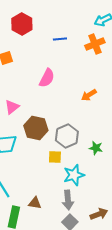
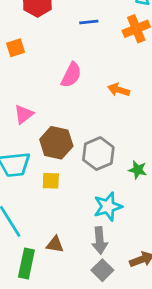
orange arrow: (89, 95) -> (119, 90), moved, turned 49
yellow square: (55, 157) -> (51, 181), moved

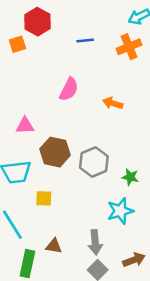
orange square: (16, 48) -> (17, 44), moved
pink triangle: (24, 114) -> (25, 126), turned 36
yellow square: (51, 181) -> (44, 198), moved
cyan star: (108, 206) -> (120, 211), moved

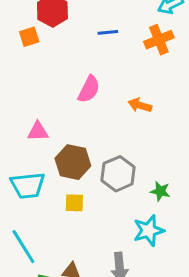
yellow square: (44, 198) -> (74, 203), moved

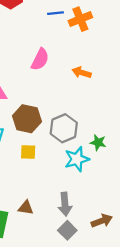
orange cross: (159, 40) -> (80, 19), moved
cyan star: (149, 231) -> (77, 159), moved

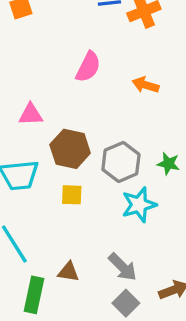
green star: (98, 142) -> (168, 164), moved
gray arrow: (65, 204) -> (123, 267), turned -40

